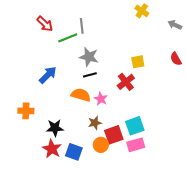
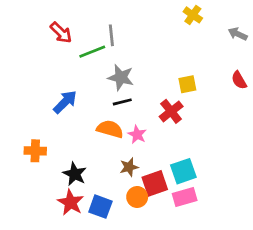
black star: (55, 128) -> (75, 174), turned 30

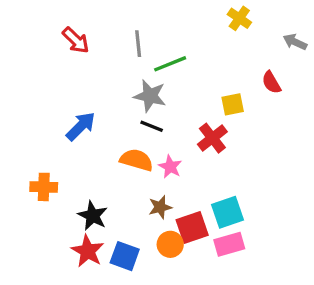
green line: (92, 52) -> (170, 64), moved
red semicircle: (239, 80) -> (271, 82), moved
black line: (122, 102) -> (152, 126), turned 36

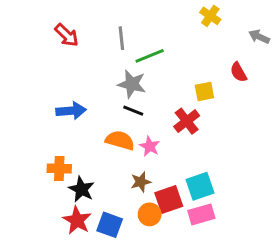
blue arrow: (81, 126) -> (71, 111), turned 40
orange cross: (44, 187) -> (59, 168), moved

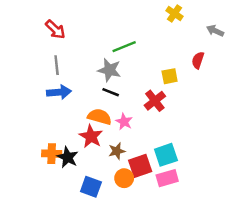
gray line: (121, 38) -> (57, 65), moved
red semicircle: (238, 72) -> (198, 60), turned 49
orange cross: (59, 168) -> (52, 154), moved
red star: (77, 220) -> (91, 136), moved

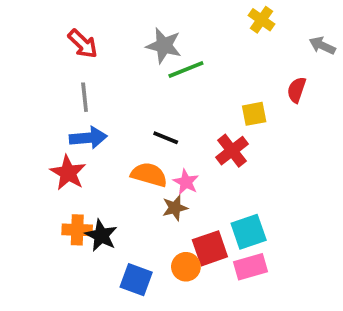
gray star: (109, 70) -> (164, 46), moved
red star: (91, 136) -> (68, 173), moved
brown star: (117, 151) -> (175, 208), moved

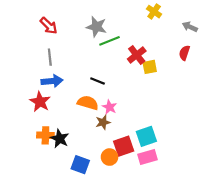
red semicircle: (297, 90) -> (184, 53), moved
red cross: (232, 151) -> (137, 55), moved

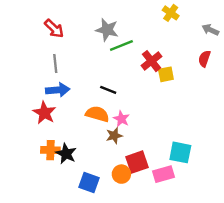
cyan square: (146, 136) -> (180, 152), moved, turned 30

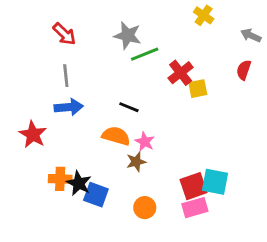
red star: (44, 113) -> (33, 134), moved
red square: (137, 162) -> (194, 186), moved
blue square: (89, 183) -> (96, 195), moved

